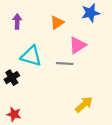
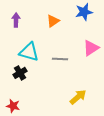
pink triangle: (78, 45) -> (91, 48), moved
black cross: (12, 78) -> (20, 73), moved

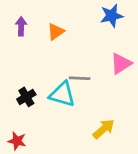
orange triangle: (53, 21) -> (56, 32), moved
cyan triangle: (29, 52) -> (62, 94), moved

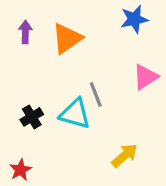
orange triangle: (56, 32) -> (67, 38), size x1.5
gray line: (80, 78) -> (96, 95), turned 66
red star: (17, 141) -> (21, 170), turned 30

